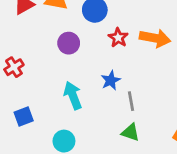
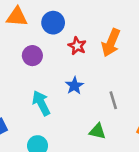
orange arrow: (155, 38) -> (111, 43), turned 108
gray line: (131, 101) -> (113, 100), moved

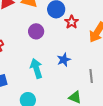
red star: (77, 46) -> (72, 22), moved

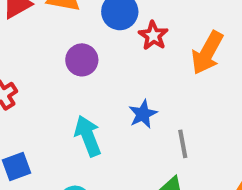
gray line: (91, 76) -> (183, 144), moved

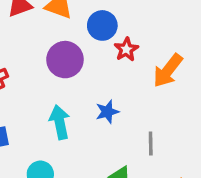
purple circle: (82, 60) -> (65, 60), size x1.4
gray line: (183, 144) -> (151, 143), moved

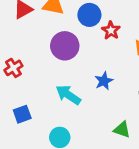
cyan arrow: (60, 122) -> (68, 95), turned -35

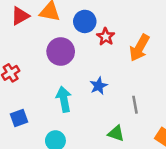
cyan arrow: (68, 95) -> (64, 99), turned 45

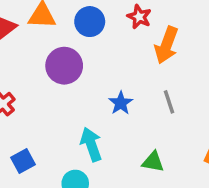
red star: (106, 37) -> (139, 17), moved
cyan arrow: (64, 99) -> (91, 144), moved
gray line: (135, 105) -> (169, 102), moved

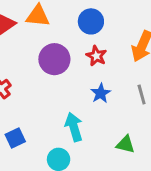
red star: (139, 17) -> (96, 56), moved
blue circle: (90, 22) -> (91, 21), moved

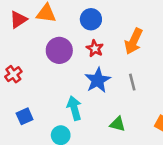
blue star: (101, 93) -> (98, 80), size x1.5

